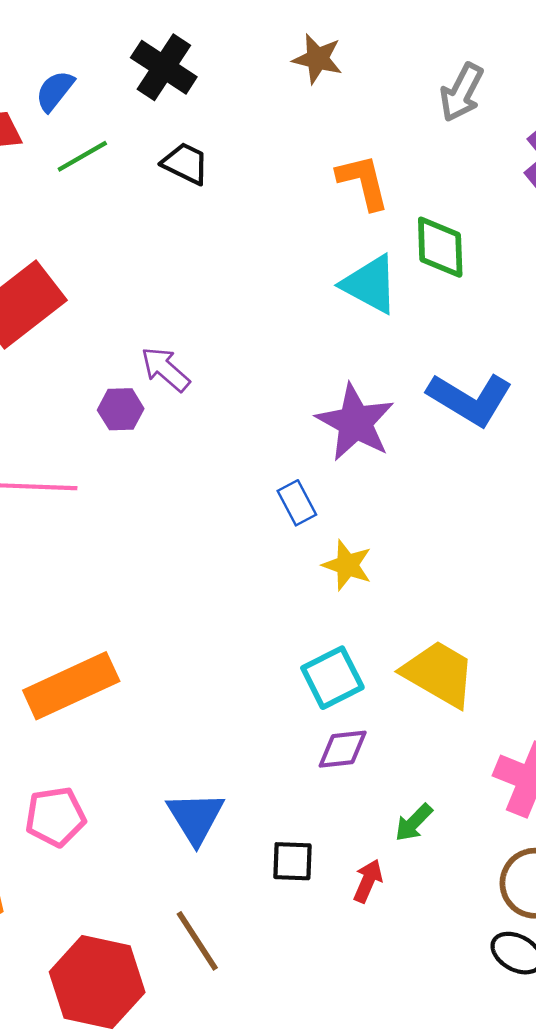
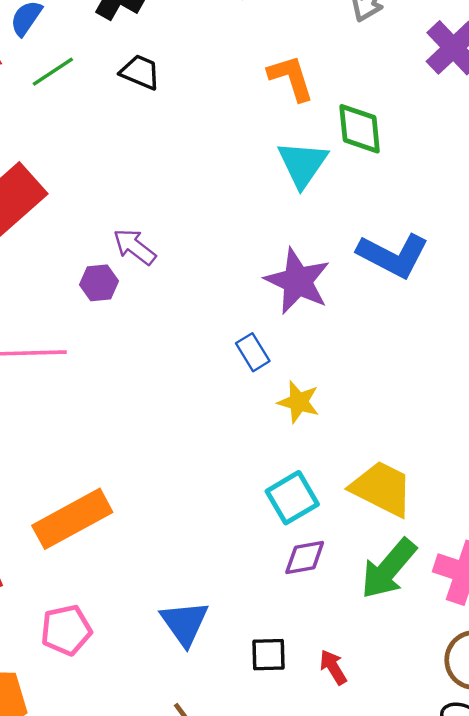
cyan triangle: (370, 284) -> (302, 164), turned 40
green arrow: (414, 823) -> (389, 569), moved, size x1.8
red arrow: (368, 881) -> (333, 667), turned -51

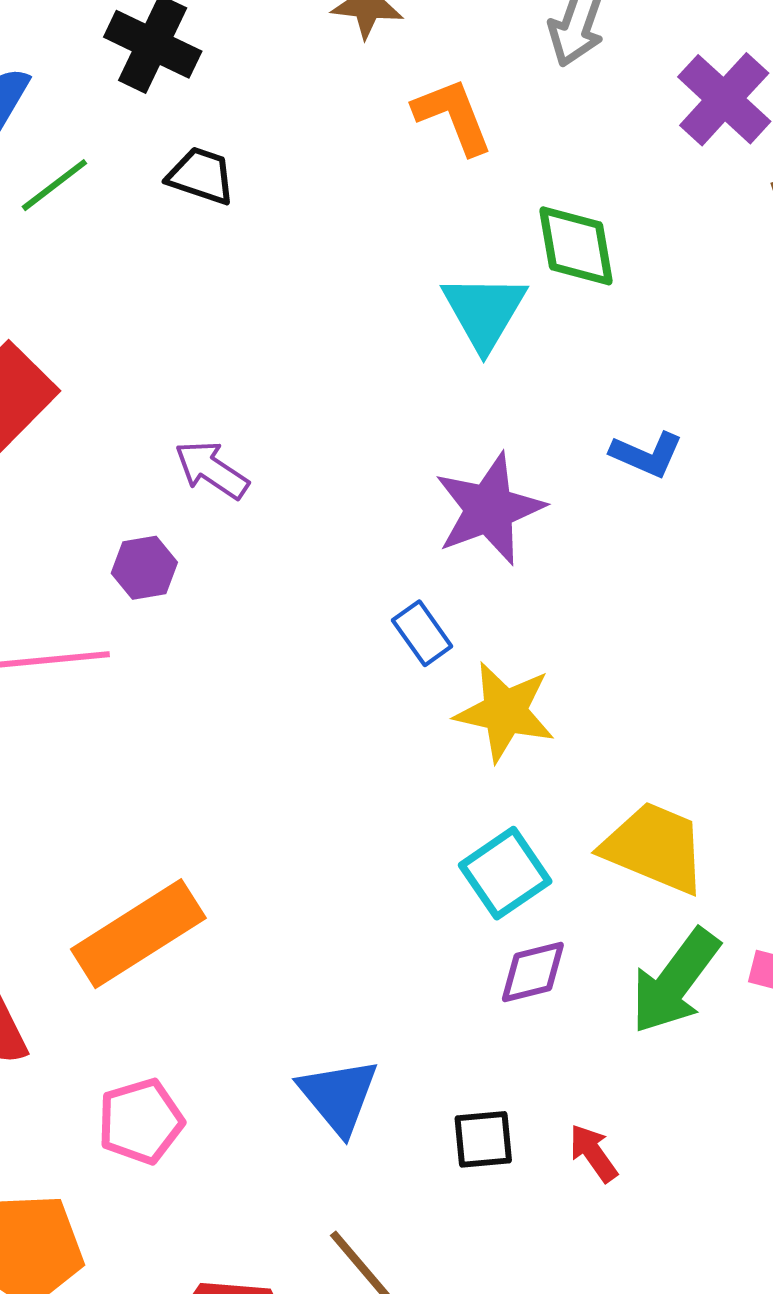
orange L-shape: (291, 78) -> (453, 116), moved
blue L-shape: (393, 255) -> (647, 454), size x0.6
purple star: (298, 281) -> (489, 509), turned 30
purple hexagon: (99, 283) -> (144, 568), moved
yellow star: (299, 402) -> (505, 712), size x1.4

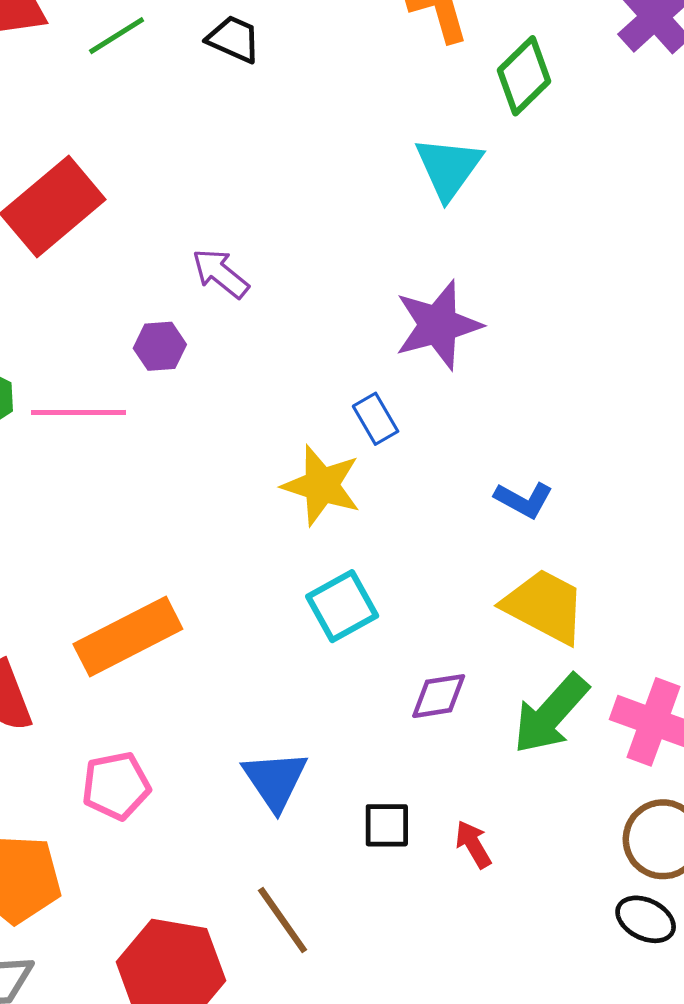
green diamond: (576, 246) -> (524, 76), moved, turned 50
blue L-shape: (647, 454) -> (524, 500), moved
yellow star: (505, 712) -> (321, 485), moved
cyan square: (505, 873) -> (342, 606), moved

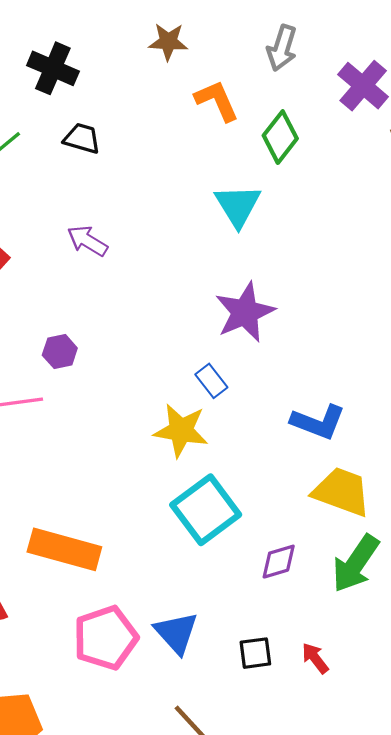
purple arrow: (220, 273) -> (87, 241), moved
blue L-shape: (524, 500) -> (318, 422), size x1.4
cyan square: (342, 606) -> (206, 510), size x1.4
orange rectangle: (128, 637) -> (64, 549), turned 50
pink pentagon: (116, 786) -> (106, 638), moved, size x1.4

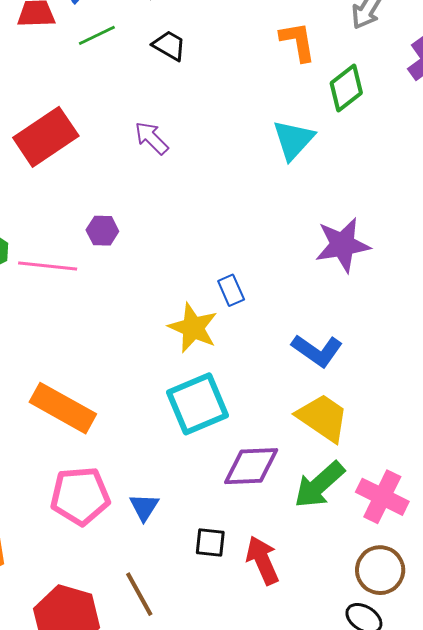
purple star: (245, 312) -> (343, 245), moved
purple diamond: (279, 562) -> (251, 466), size x1.5
blue triangle: (176, 633) -> (144, 507), size x0.7
red arrow: (315, 658) -> (262, 560), size x1.6

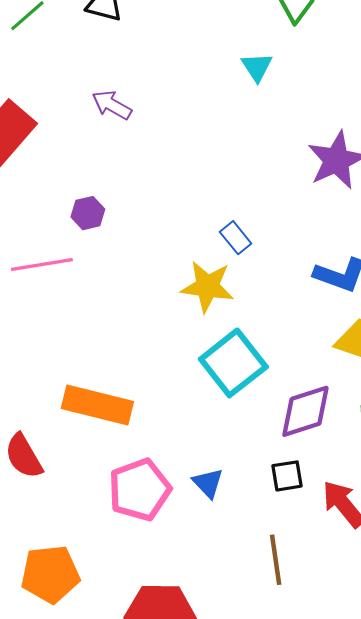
cyan triangle: (293, 140) -> (257, 67), size x0.7
black square: (210, 543) -> (287, 476), moved
brown line: (139, 594) -> (276, 560), moved, turned 36

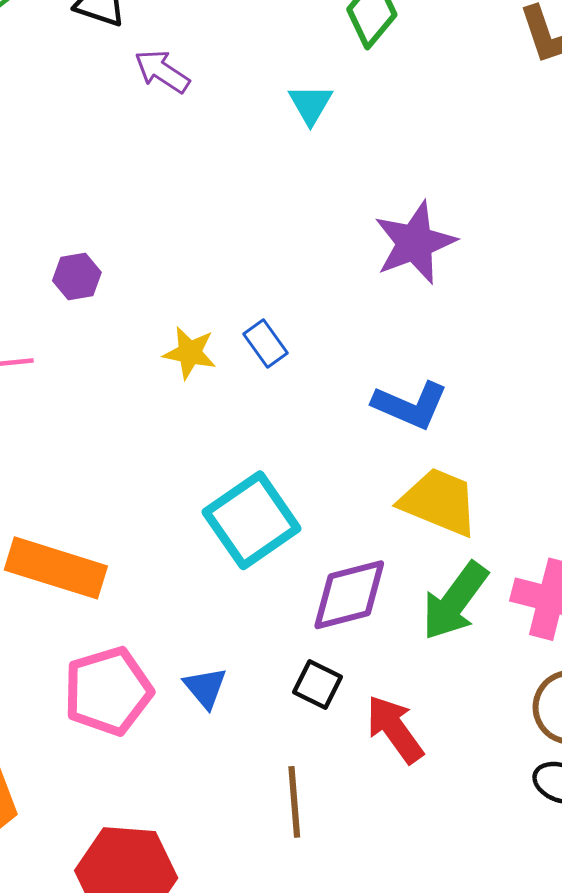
purple arrow: (112, 105) -> (162, 71), moved
purple hexagon: (88, 213) -> (77, 276), moved
yellow star: (207, 287) -> (190, 353), moved, size x0.7
black square: (287, 476) -> (318, 684), turned 32

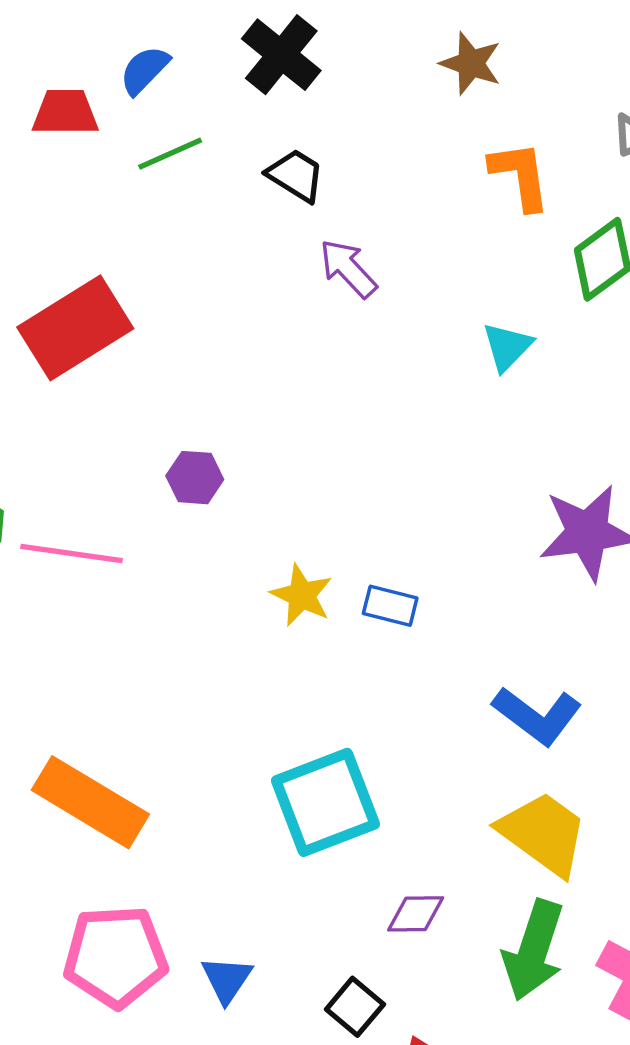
blue rectangle: (266, 344) -> (390, 606), turned -54
purple diamond: (349, 595) -> (416, 914), size x0.6
green arrow: (455, 601) -> (534, 950), turned -32

